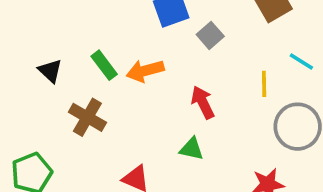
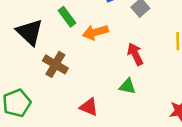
green rectangle: (104, 65) -> (67, 17), moved
black triangle: (50, 71) -> (30, 32), size x1.6

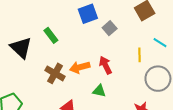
orange arrow: (95, 32) -> (80, 67), moved
brown cross: (55, 64) -> (55, 73), moved

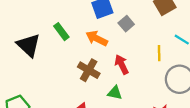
orange arrow: (80, 67) -> (97, 38), moved, turned 42
brown cross: (55, 73) -> (89, 70), moved

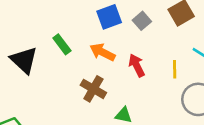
gray square: (126, 24) -> (142, 21), moved
red arrow: (122, 64) -> (137, 65), moved

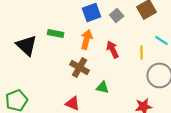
green rectangle: (62, 44) -> (56, 33), turned -42
orange arrow: (103, 52) -> (87, 39), turned 78

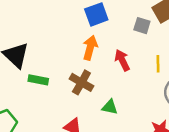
gray square: (117, 15) -> (142, 26), moved, turned -32
green rectangle: (56, 33) -> (38, 80), moved

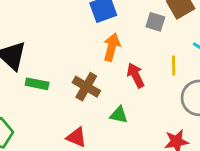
orange arrow: (90, 48) -> (112, 47), moved
red arrow: (122, 60) -> (136, 75), moved

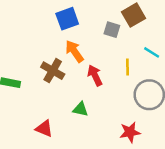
orange arrow: (112, 47) -> (74, 51), turned -50
brown cross: (86, 87) -> (53, 71), moved

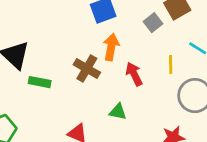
gray square: (112, 30) -> (153, 23), turned 35
orange arrow: (74, 51) -> (111, 47), turned 45

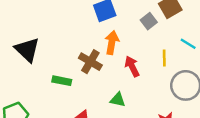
green rectangle: (40, 82) -> (62, 81), moved

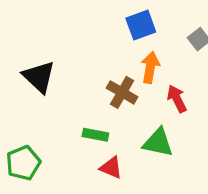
green rectangle: (62, 81) -> (95, 135), moved
green triangle: (118, 100) -> (158, 143), size x1.5

